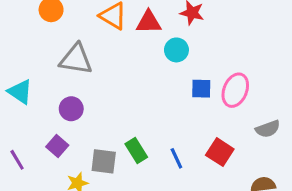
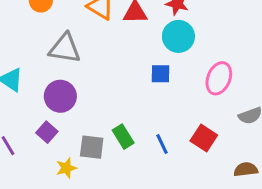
cyan circle: (176, 50) -> (178, 36), moved, size x1.4
blue square: (201, 89) -> (161, 74), moved
purple circle: (71, 109) -> (60, 96), size x1.4

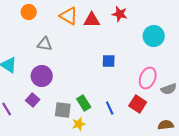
cyan circle: (178, 36) -> (154, 36), moved
gray triangle: (65, 48) -> (45, 44), size x0.7
pink ellipse: (219, 78) -> (148, 78), moved
yellow star: (66, 168) -> (79, 124), moved

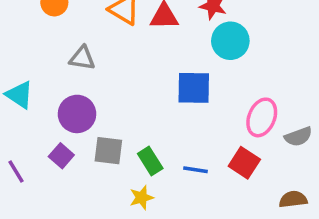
cyan circle: (154, 36) -> (230, 41), moved
blue square: (109, 61) -> (194, 88), size x1.5
blue line: (110, 108) -> (196, 170), turned -56
gray square: (63, 110) -> (108, 151), moved

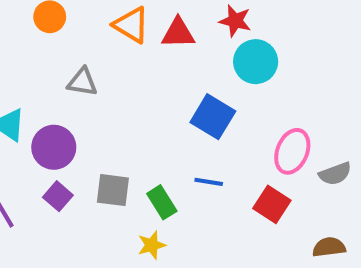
blue square: (194, 88) -> (213, 117), turned 30
purple circle: (77, 114) -> (54, 147), moved
blue line: (196, 170) -> (209, 182), moved

